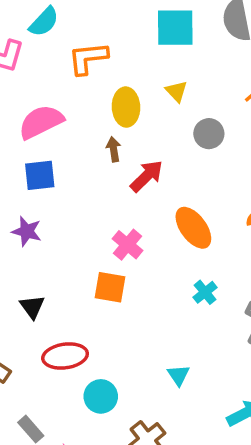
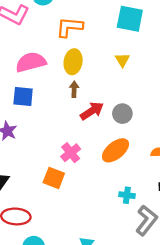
yellow ellipse: (126, 107) -> (73, 62), moved
gray circle: (209, 134) -> (122, 114), moved
orange ellipse: (193, 228) -> (115, 150), turned 76
cyan cross: (205, 292) -> (127, 195), moved, turned 35

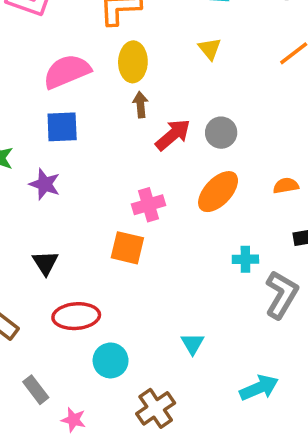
pink cross: (71, 153) -> (148, 205), turned 30

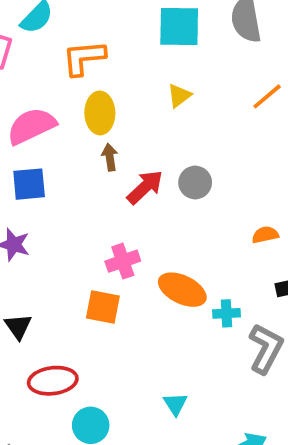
yellow triangle: (210, 49) -> (179, 96), turned 35
orange ellipse: (218, 192) -> (182, 290), moved, turned 75

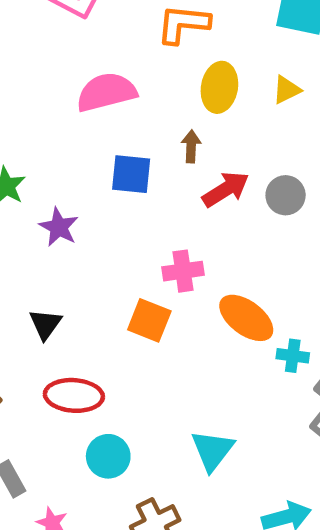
yellow ellipse: (100, 113) -> (219, 87), moved
blue square: (29, 184) -> (131, 174), moved
cyan triangle: (175, 404) -> (212, 450), size x1.5

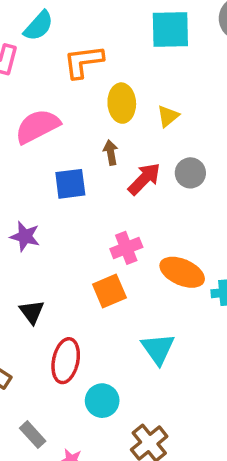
yellow triangle: (286, 90) -> (168, 116), moved
orange square: (149, 320) -> (109, 291), turned -32
red ellipse: (74, 395) -> (66, 361), turned -69
cyan triangle: (212, 450) -> (158, 349), moved

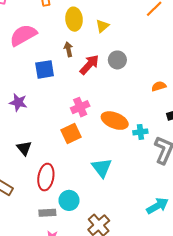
gray rectangle: (33, 435) -> (47, 213), moved, turned -49

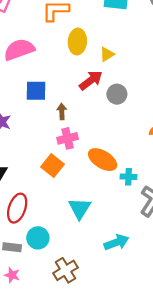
brown arrow: (68, 49) -> (62, 112), moved
red arrow: (89, 65) -> (91, 80), moved
orange square: (71, 134) -> (53, 166), turned -36
cyan arrow: (157, 206) -> (116, 242), moved

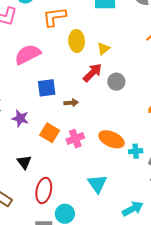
brown arrow: (62, 112) -> (71, 103), turned 96
pink cross: (68, 138) -> (75, 139), moved
orange square: (53, 166) -> (50, 133), moved

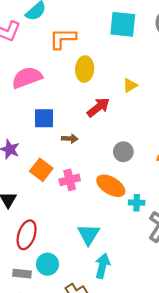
yellow triangle: (103, 49) -> (130, 85), moved
gray circle: (116, 82) -> (123, 152), moved
cyan arrow: (133, 209) -> (103, 266), moved, turned -55

